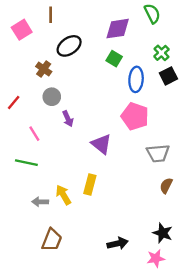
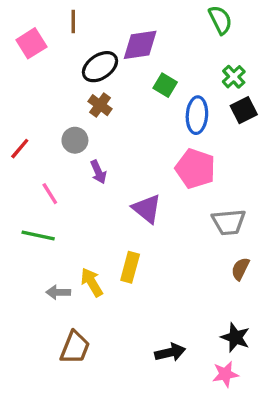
purple diamond: (118, 29) -> (140, 45), moved
brown cross: (44, 69) -> (100, 105), moved

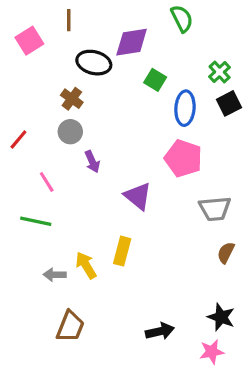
green semicircle: (220, 20) -> (182, 19), moved
black ellipse: (100, 67) -> (94, 63), turned 48
brown cross: (100, 105) -> (72, 99), moved

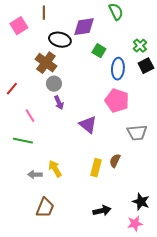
brown cross: (72, 99) -> (46, 63), size x1.5
gray circle: (70, 132) -> (54, 84), moved
yellow rectangle: (122, 251) -> (96, 168), moved
brown semicircle: (226, 253) -> (115, 161), moved

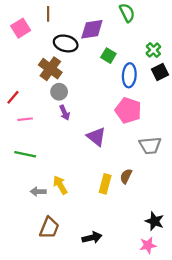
pink line: (30, 116) -> (25, 119), moved, turned -64
black arrow: (102, 211) -> (92, 238), moved

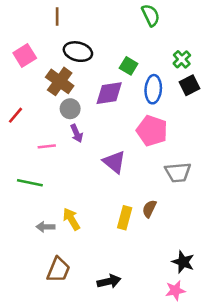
pink square: (21, 28) -> (25, 55), moved
purple diamond: (92, 29) -> (109, 93), moved
pink line: (25, 119) -> (47, 146), moved

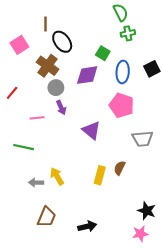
brown line: (57, 17) -> (45, 24), moved
black ellipse: (78, 52) -> (62, 42), turned 40
green cross: (182, 59) -> (128, 33), moved, turned 32

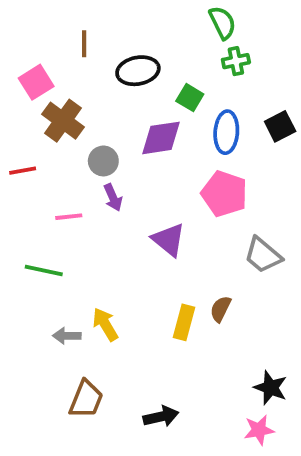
black ellipse: (62, 42) -> (138, 71), moved, turned -65
brown cross: (48, 66) -> (63, 121), moved
red line: (12, 93) -> (23, 171), turned 40
gray trapezoid: (142, 139) -> (263, 255), turned 45

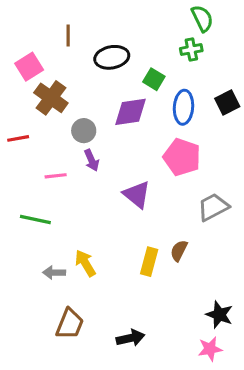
green semicircle: (222, 23) -> (202, 18), moved
gray trapezoid: (263, 255) -> (213, 207), turned 112

